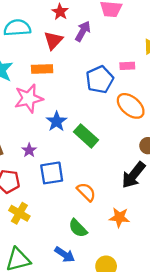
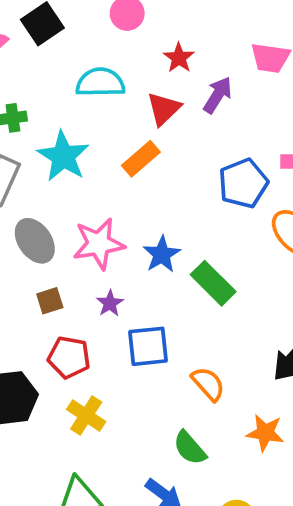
orange rectangle: (42, 69) -> (141, 159), turned -42
pink star: (29, 98) -> (99, 244), moved

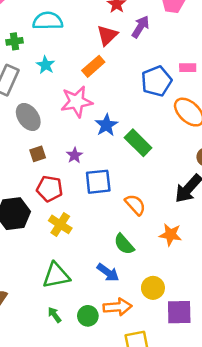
cyan semicircle: (100, 82) -> (48, 21), moved
cyan star: (63, 156) -> (46, 65), size x0.6
pink star: (99, 244) -> (76, 102), moved

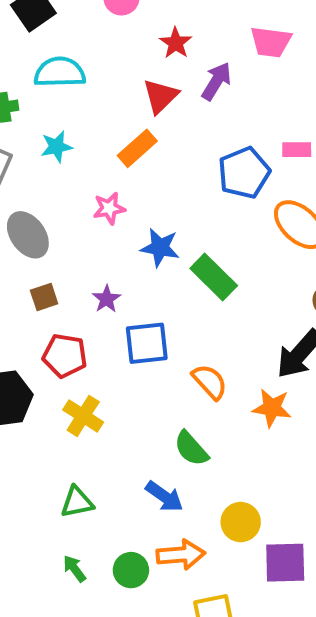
cyan star: (46, 65) -> (57, 147), turned 30
pink star: (76, 102) -> (109, 208), size x0.6
blue star: (106, 125) -> (160, 248), turned -30
orange star: (170, 235) -> (272, 408), moved
green triangle: (56, 275) -> (77, 502), size x0.7

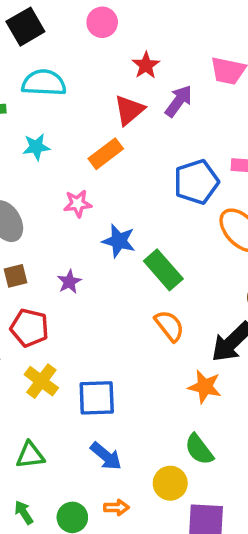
blue square: (147, 343) -> (97, 398), moved
orange semicircle: (210, 382) -> (169, 326), moved
green semicircle: (191, 449) -> (199, 449), moved
orange arrow: (181, 555) -> (116, 507), size x0.6

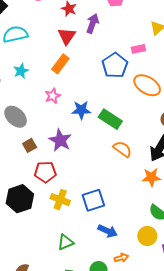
purple star: (69, 282) -> (60, 140), size x1.6

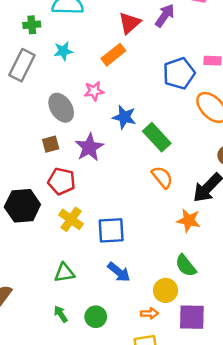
gray ellipse: (16, 117) -> (61, 108), moved
orange arrow: (121, 258) -> (149, 313), moved

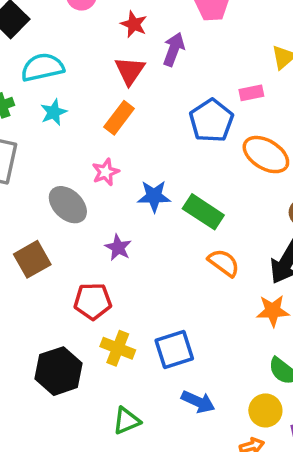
cyan star: (63, 51) -> (54, 112), moved
brown square: (51, 144) -> (32, 259), moved, size x1.5
purple star: (89, 147) -> (118, 248), size x0.7
black hexagon: (22, 206) -> (59, 371), moved

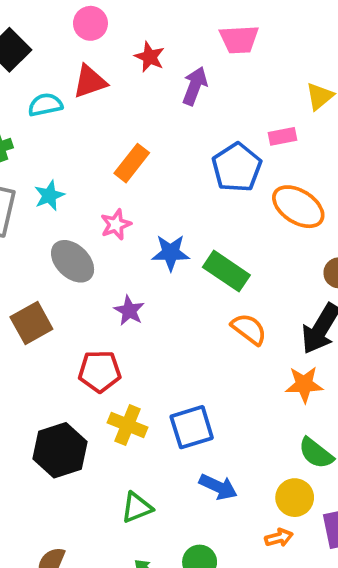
cyan semicircle: (42, 67) -> (45, 105), size x0.7
red triangle: (130, 71) -> (90, 82), moved, turned 36
cyan star: (54, 112) -> (49, 195), moved

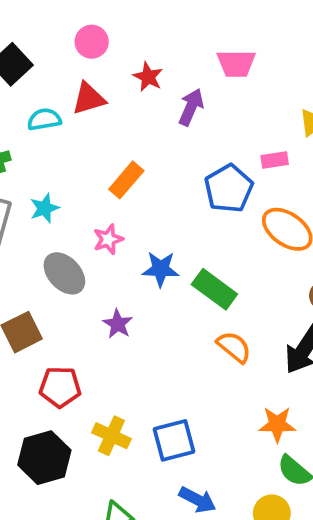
red pentagon: (100, 371) -> (60, 387), moved
orange star: (304, 384) -> (277, 424), moved

